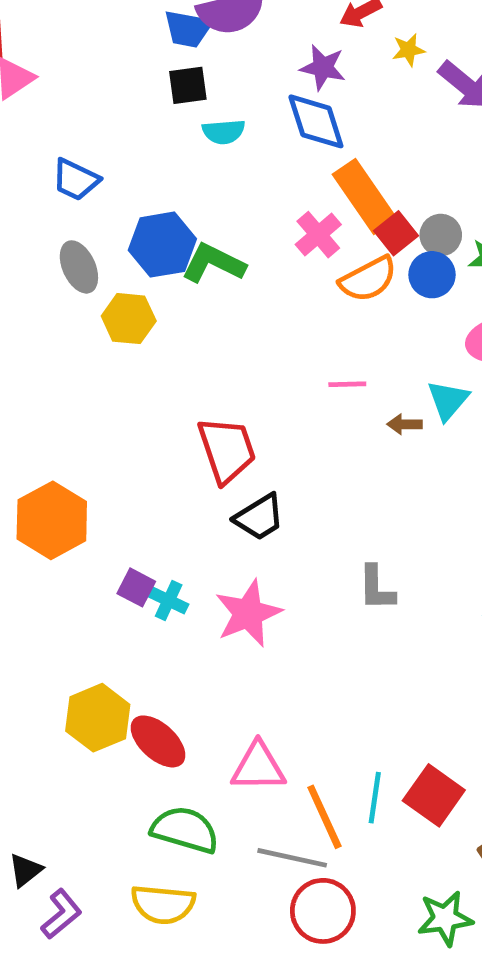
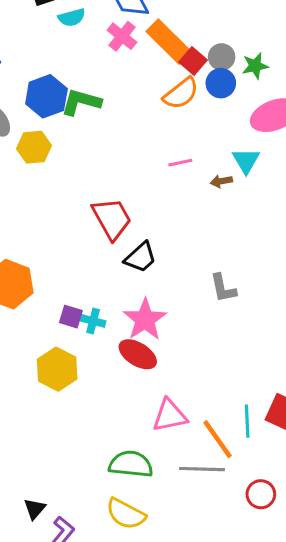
pink cross: (318, 235) -> (122, 36), moved
yellow hexagon: (98, 718) -> (57, 369), moved
red ellipse: (158, 741) -> (138, 354), moved
yellow semicircle: (163, 904) -> (126, 514), turned 33
red circle: (323, 911) -> (261, 494), moved, size x0.7

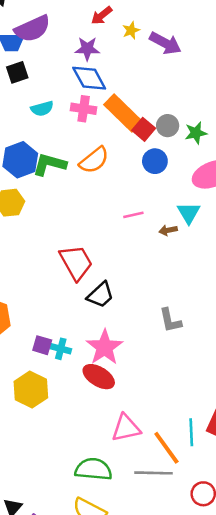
cyan semicircle: (72, 17) -> (42, 109), moved
pink cross: (122, 36) -> (84, 109), turned -30
blue circle: (221, 83) -> (155, 161), moved
orange semicircle: (181, 94) -> (94, 160), moved

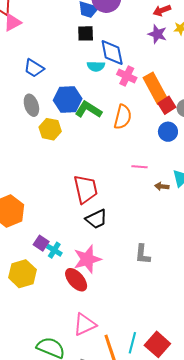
purple star: (87, 49) -> (157, 34), moved
blue diamond: (89, 78) -> (112, 53), moved
orange semicircle: (94, 160) -> (123, 117), turned -55
pink triangle: (126, 428) -> (85, 324), turned -30

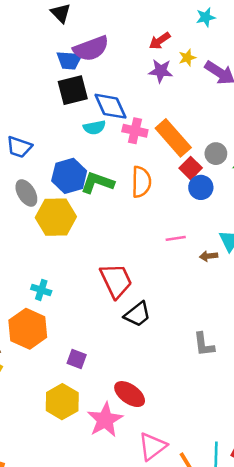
black square: (86, 33) -> (73, 90), size x1.4
red square: (167, 105) -> (191, 168), moved
yellow hexagon: (50, 129) -> (56, 217), size x1.4
cyan cross: (54, 250) -> (41, 290), moved
pink star: (87, 259) -> (105, 420), moved

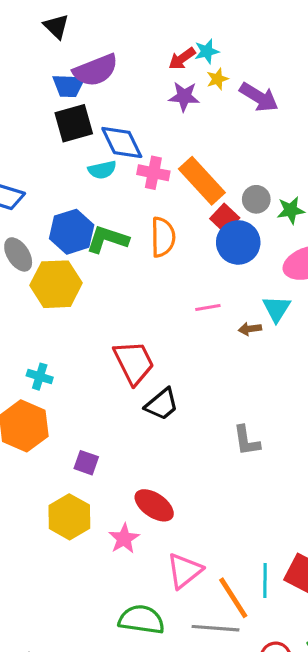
cyan star: (206, 17) -> (207, 51), moved
blue circle: (201, 187) -> (238, 242), size x1.4
pink star: (105, 420) -> (124, 539), size x0.7

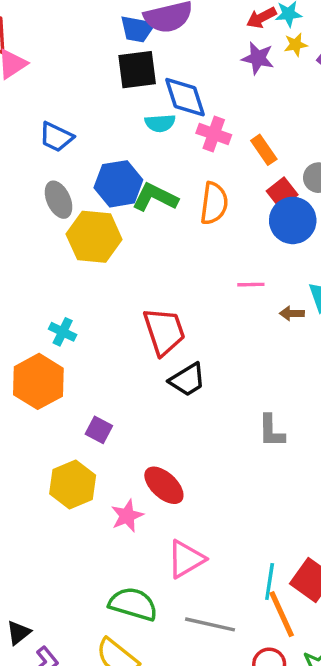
orange rectangle: (202, 181) -> (264, 150), size x0.6
orange line: (233, 598) -> (282, 614), moved

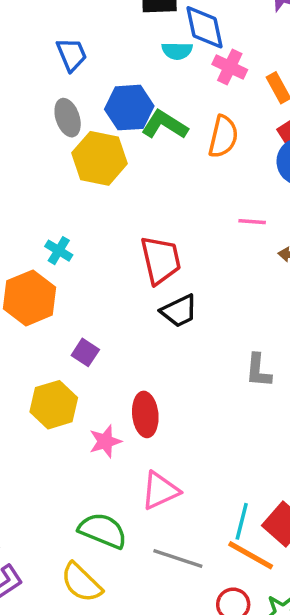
blue trapezoid: (56, 137) -> (72, 55), turned -144
red ellipse: (164, 485) -> (145, 414), turned 36
orange line: (282, 614) -> (251, 555), turned -42

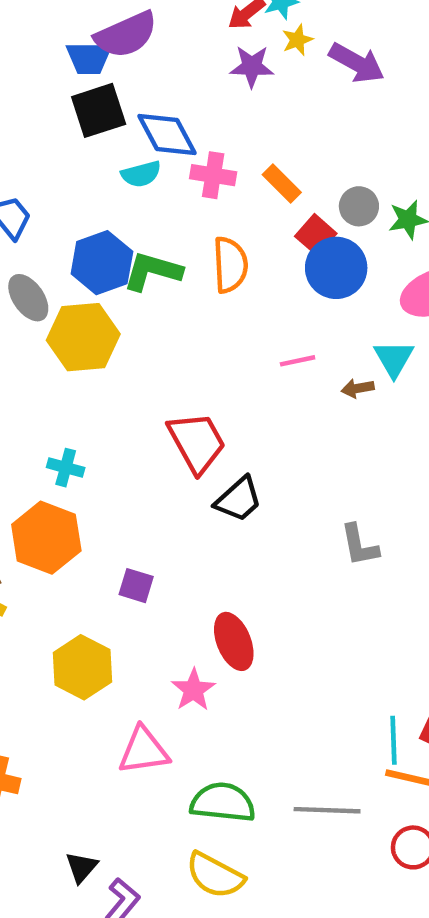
yellow hexagon: (54, 405) -> (82, 667), moved
pink triangle: (160, 491) -> (144, 751), moved, turned 33

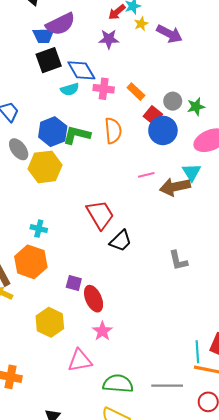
purple star: (252, 66) -> (109, 39), moved
brown arrow: (358, 388) -> (175, 187), size x2.0
red ellipse: (234, 641) -> (94, 299), moved

